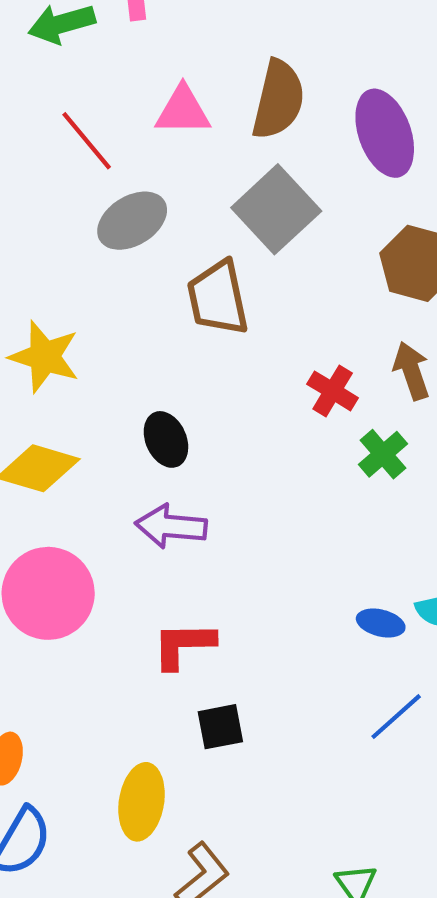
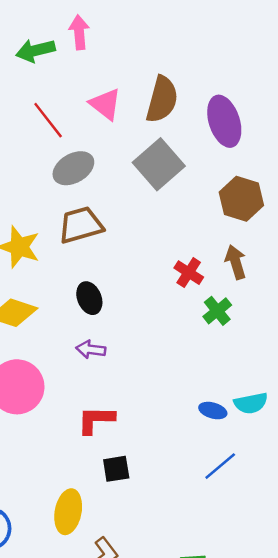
pink triangle: (183, 111) -> (105, 104), turned 36
brown trapezoid: (218, 298) -> (81, 225), moved, turned 84
purple arrow: (171, 526) -> (91, 349), size x0.7

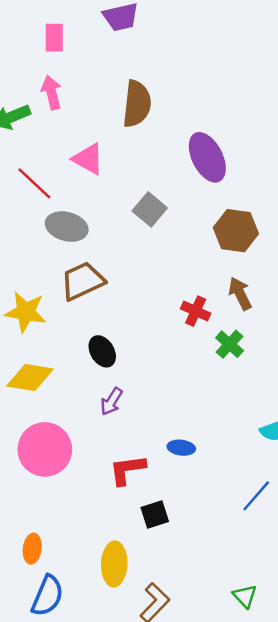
brown semicircle: (162, 99) -> (137, 104), moved
gray square: (159, 164) -> (150, 209), size x0.7
gray ellipse: (73, 168) -> (67, 227), turned 54
purple arrow: (91, 349) -> (111, 401), turned -56
blue ellipse: (213, 411) -> (181, 448), moved

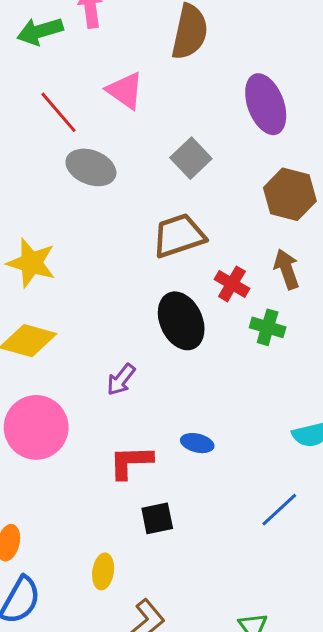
brown trapezoid: (83, 281) -> (179, 236), moved
green cross: (230, 344) -> (268, 327), turned -32
black ellipse: (102, 351) -> (181, 321), moved, size x1.5
yellow ellipse: (114, 564) -> (103, 571), size x0.7

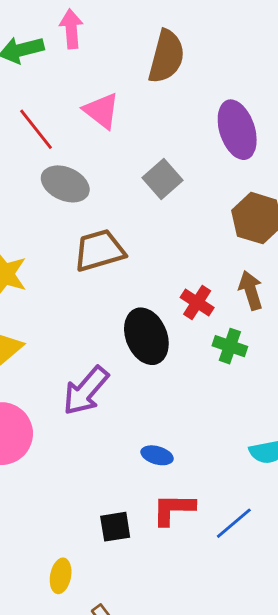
brown trapezoid: (179, 236) -> (99, 250), moved
purple arrow: (121, 380) -> (86, 391), size x1.6
red L-shape: (131, 462) -> (173, 509), moved

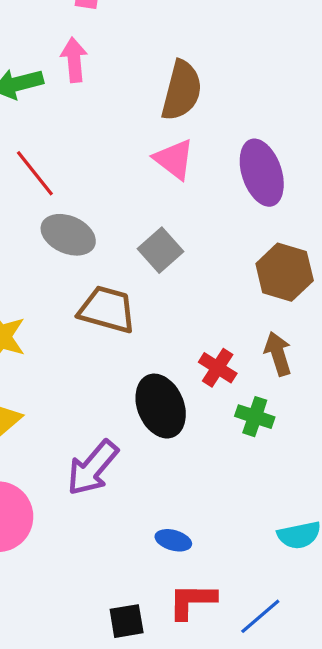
pink triangle: (101, 111) -> (174, 159), moved
gray square: (163, 179) -> (161, 250), moved
brown trapezoid: (99, 250) -> (107, 309), turned 32

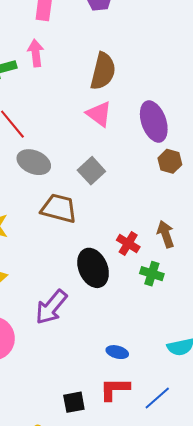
brown hexagon: (285, 272) -> (170, 161), moved, size x0.7
blue ellipse: (173, 540) -> (117, 352), moved

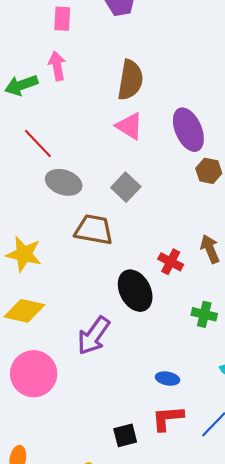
green cross: (152, 274) -> (204, 314), moved

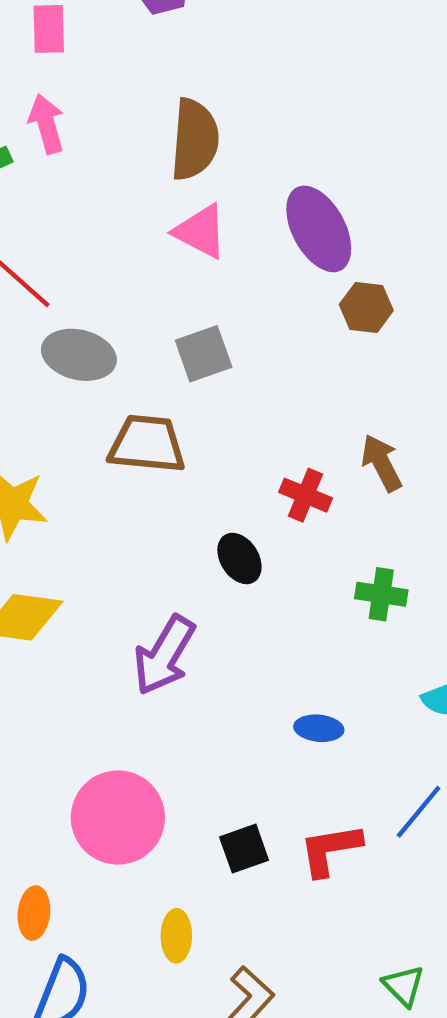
gray square: (126, 187) -> (204, 354), turned 32
black ellipse: (135, 291) -> (239, 558), size x0.6
pink circle: (34, 374) -> (118, 818), moved
red L-shape: (168, 418) -> (330, 850), moved

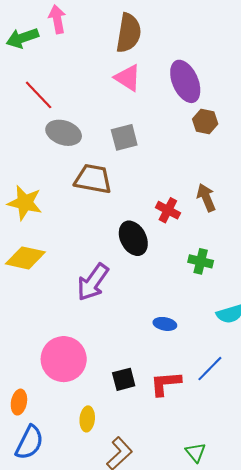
black ellipse: (239, 558) -> (133, 238), size x1.4

